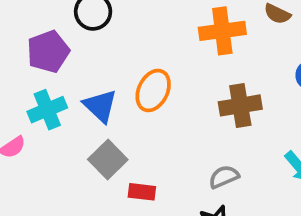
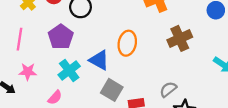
gray semicircle: (224, 177) -> (168, 89), moved

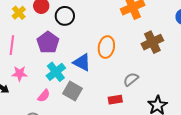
gray semicircle: (168, 89) -> (131, 79), moved
gray square: (112, 90) -> (73, 91), moved

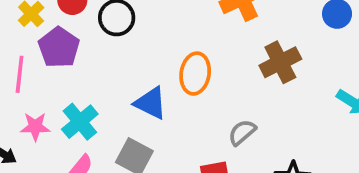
purple pentagon: (48, 42) -> (59, 47), moved
cyan cross: (56, 72) -> (80, 122), moved

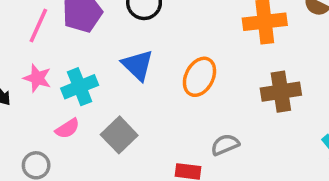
blue triangle: (151, 103) -> (138, 65), moved

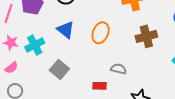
pink semicircle: (67, 128) -> (11, 68), moved
gray semicircle: (225, 145) -> (118, 69), turned 42

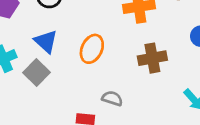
gray square: (59, 69) -> (36, 72), moved

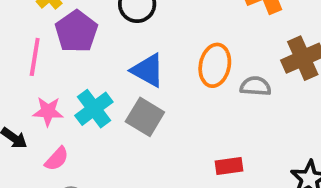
gray semicircle: (112, 98) -> (255, 86), moved

